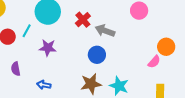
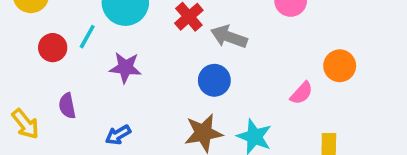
pink semicircle: (154, 62) -> (302, 93), moved
blue arrow: (44, 85) -> (118, 135), turned -40

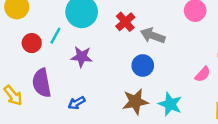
purple semicircle: (67, 106) -> (42, 83), size x1.6

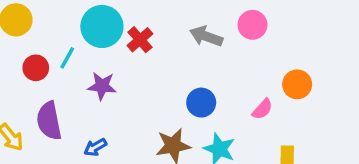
red cross: (125, 22) -> (140, 40), moved
gray arrow: (153, 36) -> (206, 36), moved
blue circle: (143, 65) -> (201, 103), moved

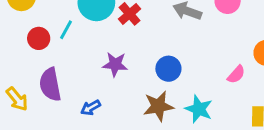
purple star: (102, 86) -> (115, 64), moved
blue circle: (201, 103) -> (168, 69), moved

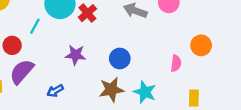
red circle: (39, 38) -> (12, 45), moved
pink semicircle: (236, 74) -> (176, 63), turned -35
purple semicircle: (50, 85) -> (22, 72), turned 52

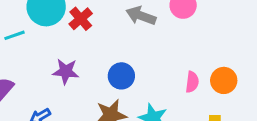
cyan line: (35, 26) -> (15, 35), turned 42
orange circle: (201, 45) -> (224, 80), moved

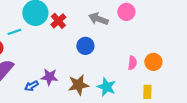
purple star: (66, 71) -> (49, 77), moved
blue circle: (121, 76) -> (85, 46), moved

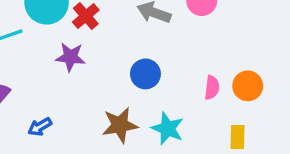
blue circle: (85, 46) -> (145, 74), moved
purple star: (49, 77) -> (70, 57), moved

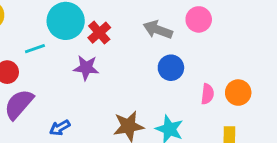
blue circle: (145, 74) -> (171, 68), moved

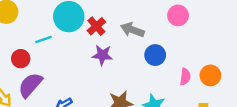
gray arrow: (158, 30) -> (132, 30), moved
purple star: (86, 68) -> (102, 55), moved

